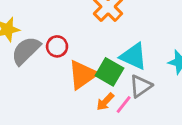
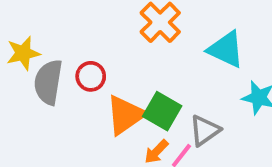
gray semicircle: (26, 51) -> (48, 82), turned -36
cyan triangle: (134, 56) -> (226, 49), moved

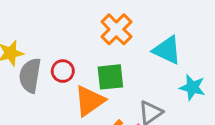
green square: (162, 111) -> (110, 77), moved, turned -36

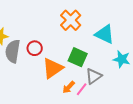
green square: (110, 77) -> (78, 57), moved, turned 30

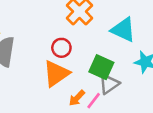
red circle: (35, 48) -> (61, 48), moved
green square: (78, 57) -> (101, 67), moved

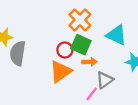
green square: (101, 67) -> (81, 45), moved
orange arrow: (77, 98) -> (90, 62), moved, turned -136

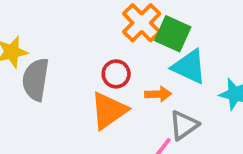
cyan triangle: (116, 35) -> (189, 67), moved
green square: (81, 45) -> (173, 34), moved

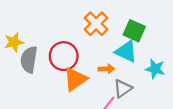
green square: (173, 34) -> (134, 31), moved
red circle: (116, 74) -> (64, 56), moved, size x1.6

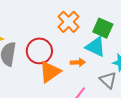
gray triangle: (123, 89) -> (108, 80), moved, turned -42

